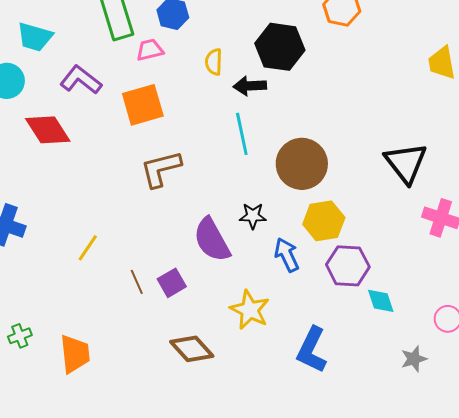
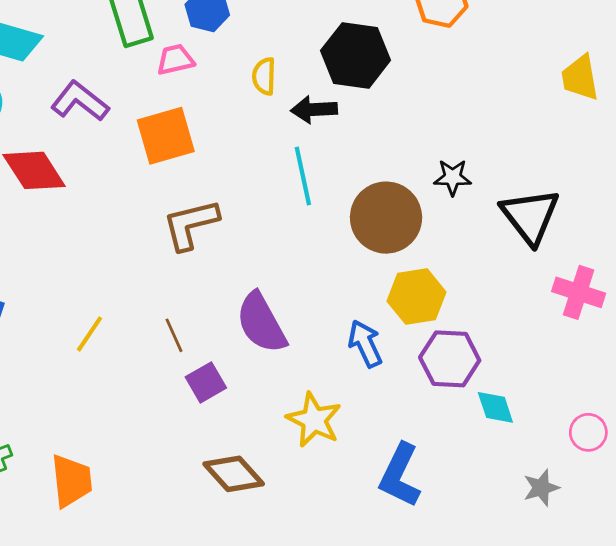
black star: (253, 216) -> (453, 177), moved
brown line: (137, 282) -> (174, 335), moved

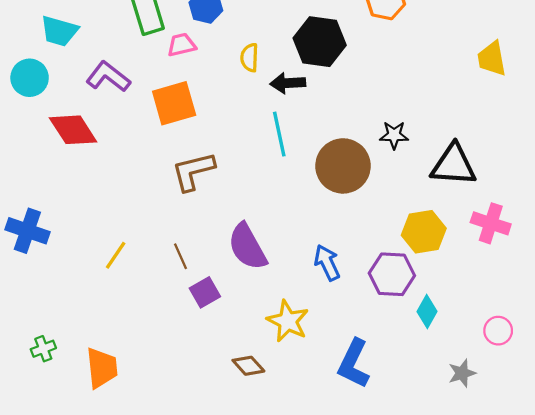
black triangle: (530, 216) -> (454, 165), turned -48
yellow hexagon: (416, 297) -> (424, 232), moved
cyan diamond: (495, 407) -> (427, 312), turned 48
brown diamond: (234, 474) -> (248, 366), moved, size x0.7

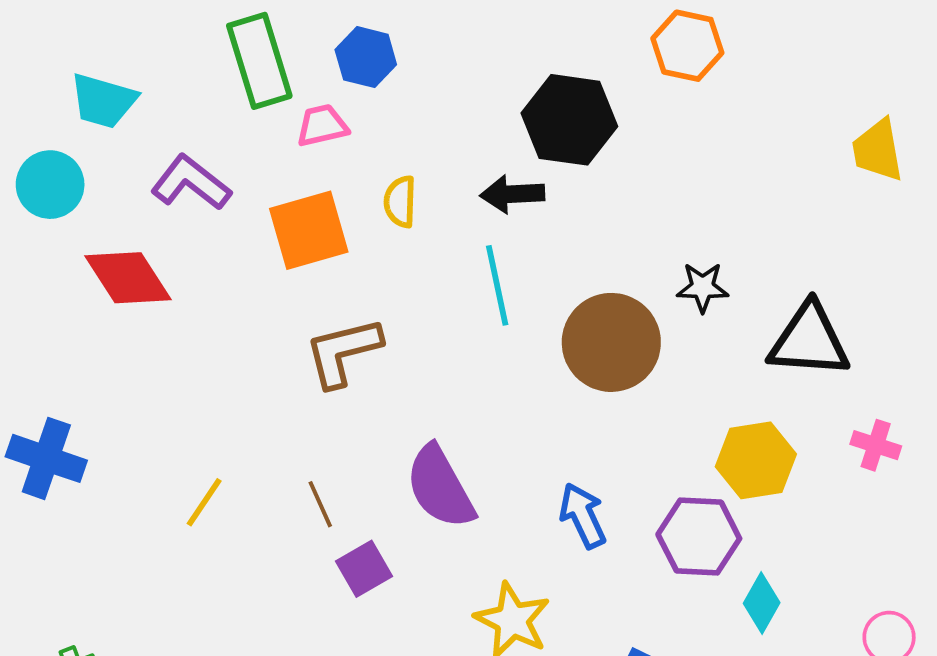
yellow semicircle: (249, 58) -> (400, 202), moved
pink cross: (491, 223) -> (876, 445), size x0.7

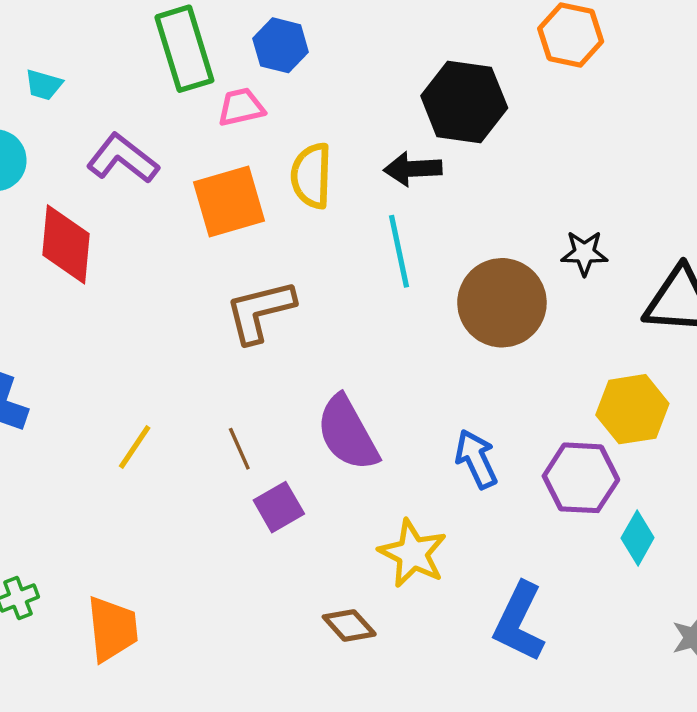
cyan trapezoid: (103, 101) -> (44, 85), size x0.6
yellow semicircle: (400, 202) -> (311, 176), size x1.4
red diamond: (128, 278) -> (66, 244), turned 38

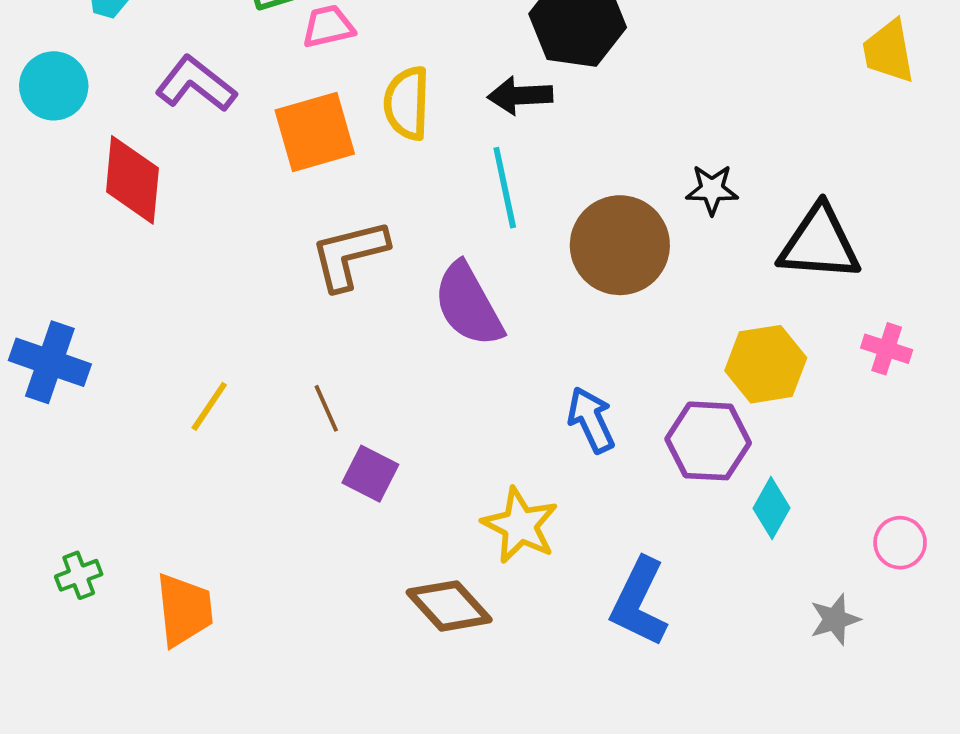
purple semicircle: (347, 433) -> (468, 305), moved
purple square: (279, 507) -> (370, 474), turned -33
brown diamond: (349, 625) -> (449, 606), size x1.4

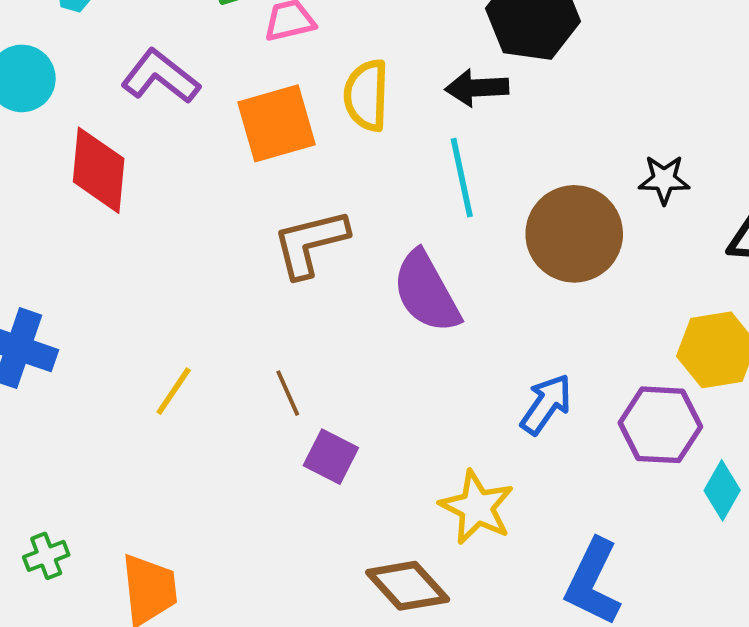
blue arrow: (591, 420) -> (546, 404), turned 60

